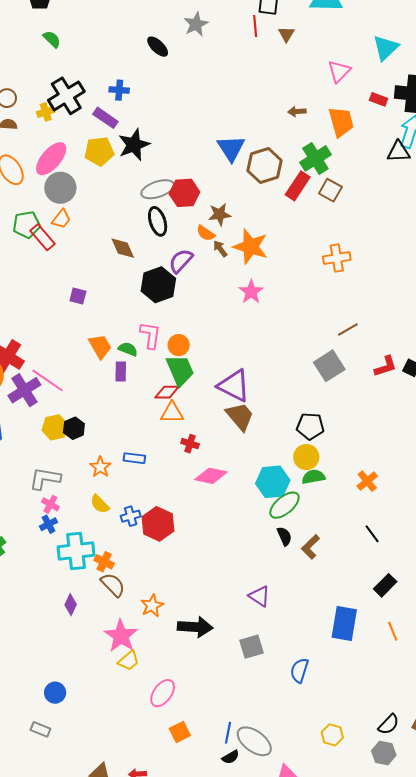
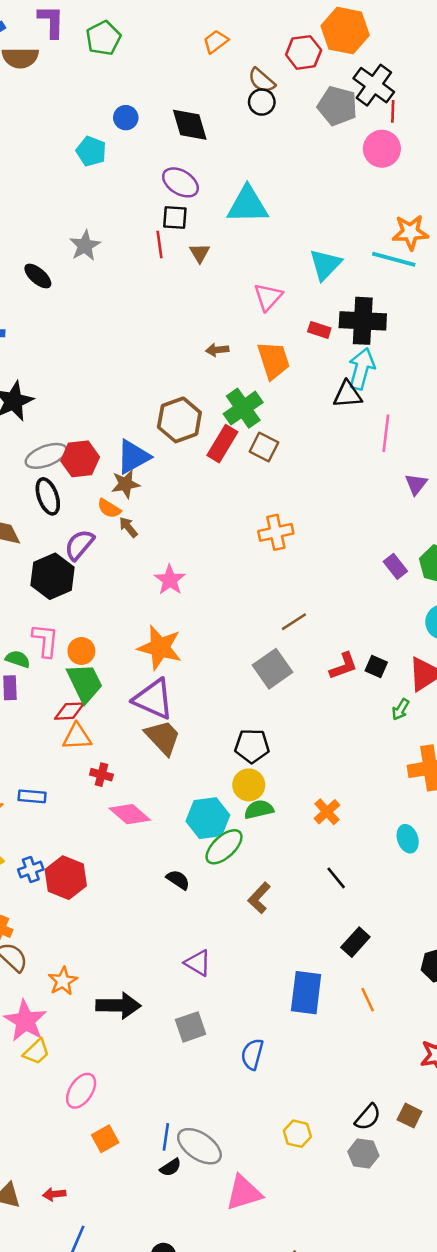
blue triangle: (231, 148) -> (133, 457), moved, turned 36
orange star: (251, 247) -> (160, 648), moved
pink diamond: (211, 476) -> (130, 814), turned 32
black semicircle: (284, 536) -> (178, 880), moved, turned -30

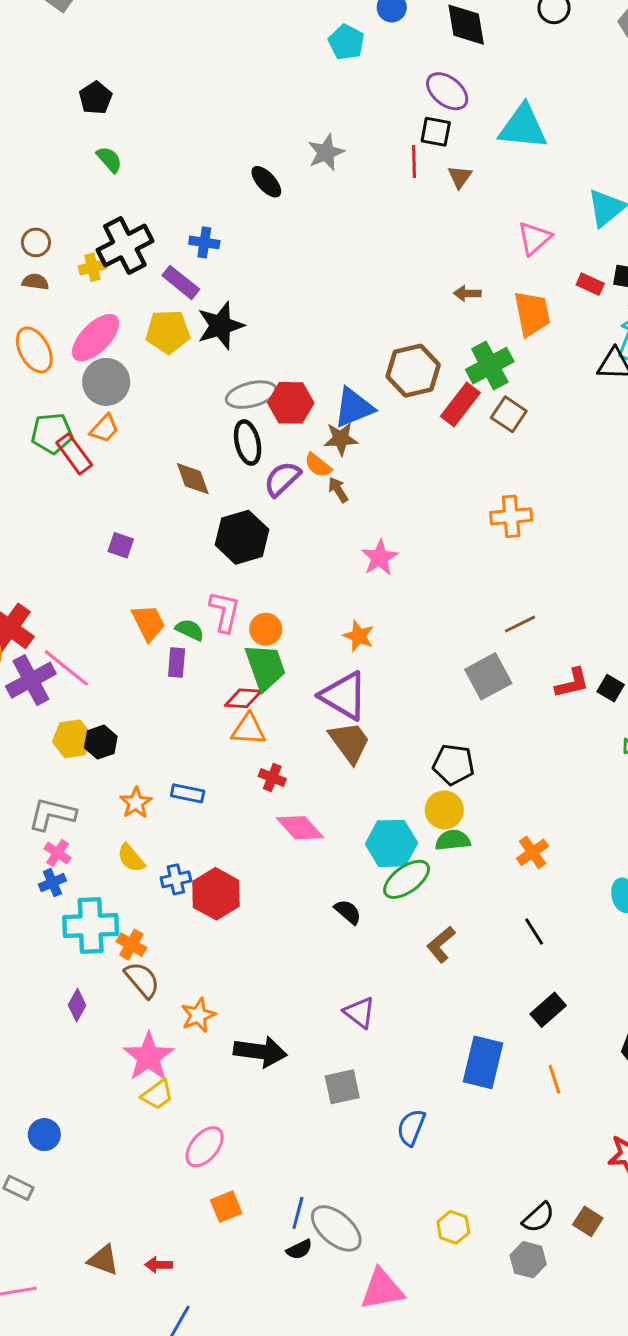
purple semicircle: (79, 545) -> (282, 479), moved
orange star: (160, 648) -> (359, 636), size x0.6

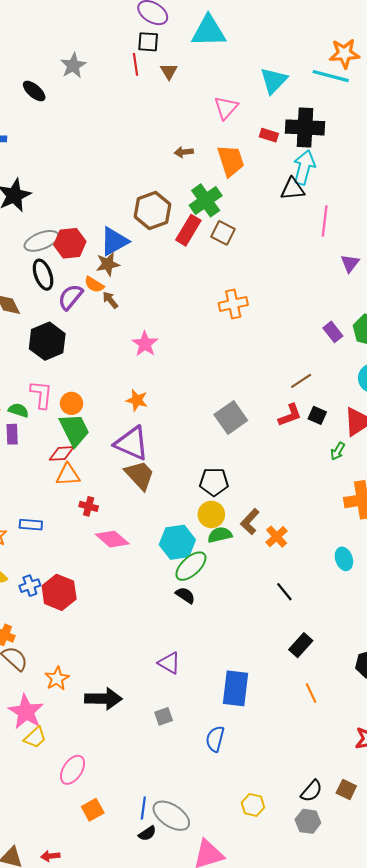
brown line: (520, 624) -> (301, 381), moved
black semicircle: (348, 912) -> (185, 595), moved
brown L-shape: (441, 944) -> (250, 522), moved
blue rectangle: (483, 1062) -> (235, 688), moved
gray square: (342, 1087) -> (164, 716), size x0.7

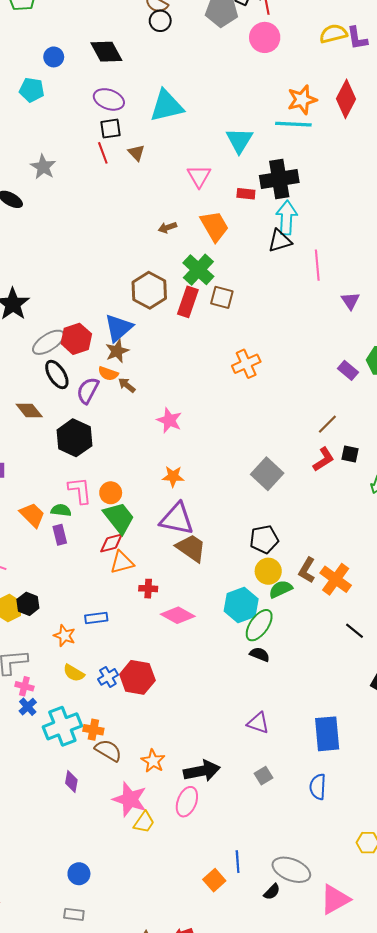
orange cross: (277, 537) -> (336, 579), size x1.4
pink ellipse: (73, 770) -> (187, 802), moved
blue line: (143, 808) -> (238, 862), moved

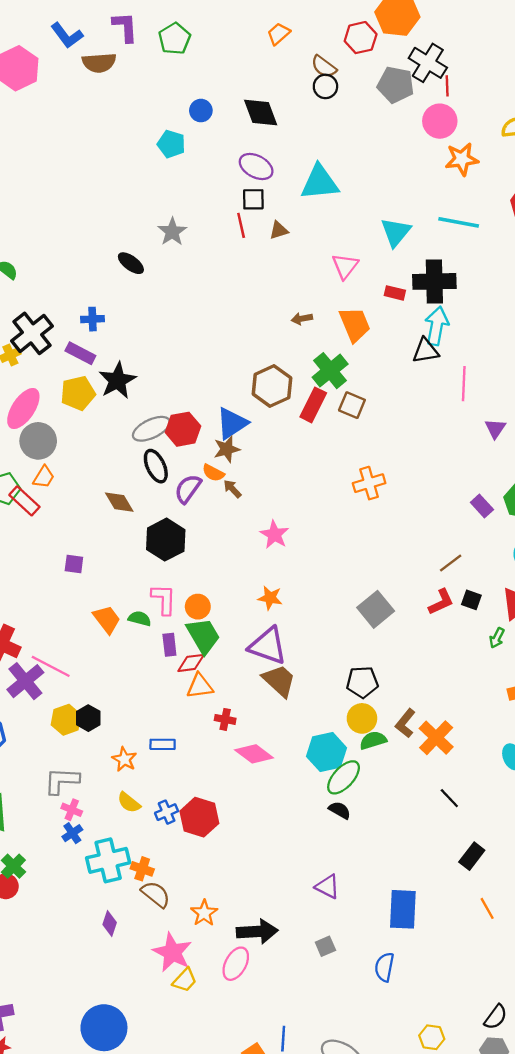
orange star: (302, 100) -> (462, 159), moved
brown triangle: (136, 153) -> (279, 230), turned 48
purple rectangle: (60, 535) -> (169, 645), moved
blue circle: (79, 874) -> (104, 1028), size x1.8

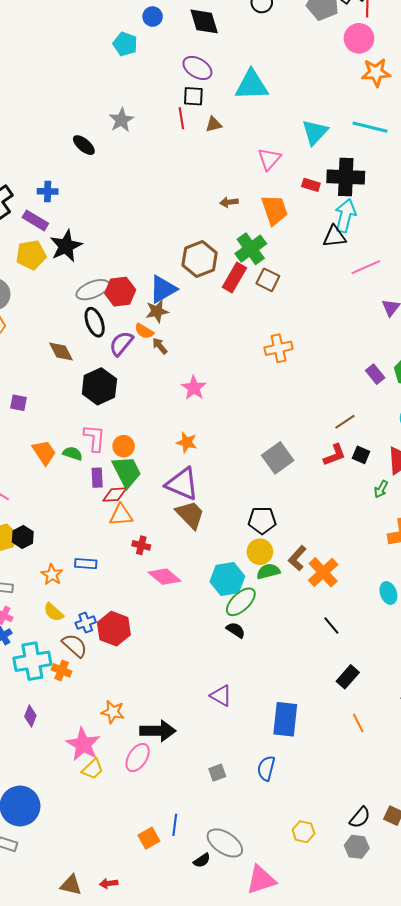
pink line: (464, 384) -> (366, 267), turned 60
brown semicircle: (156, 894) -> (75, 645), moved
orange star: (204, 913) -> (113, 712), turned -30
gray square: (325, 946) -> (217, 773), moved

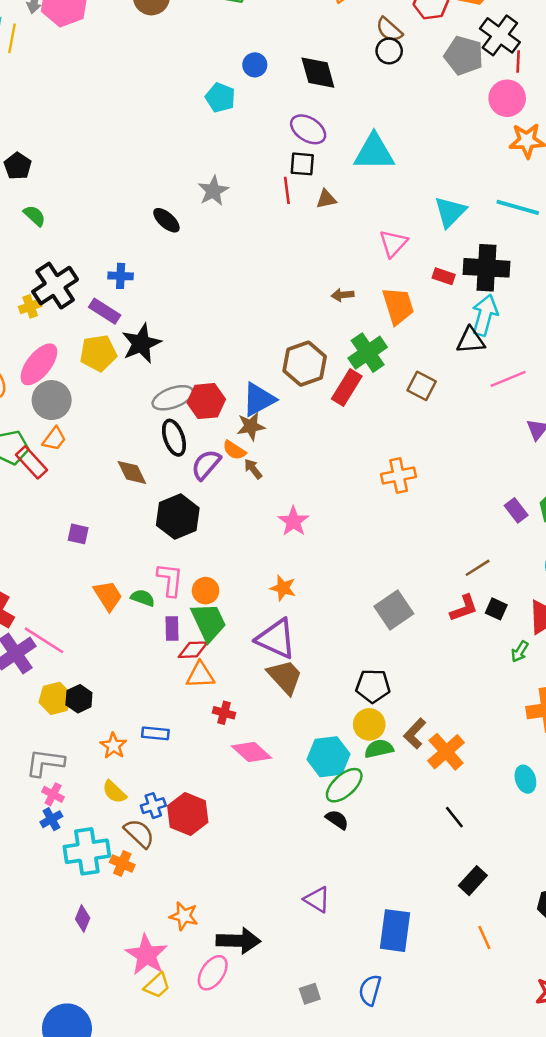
brown square: (268, 280) -> (422, 386), moved

